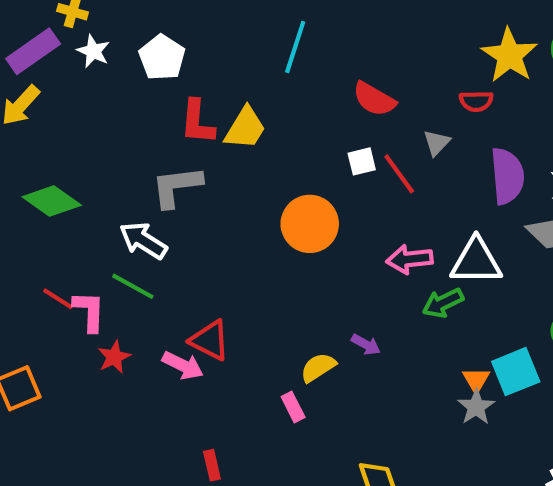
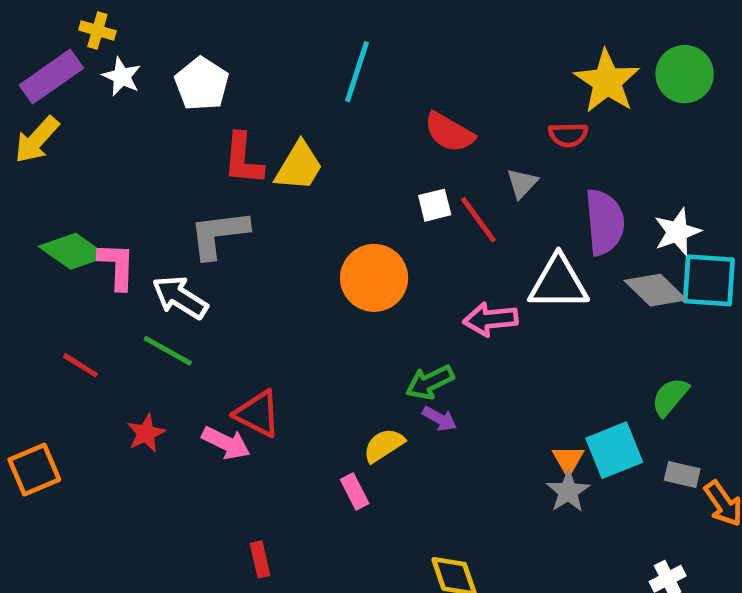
white triangle: (476, 261) -> (558, 283), moved
green arrow: (443, 303) -> (430, 382), moved
pink L-shape: (89, 311) -> (117, 266), moved

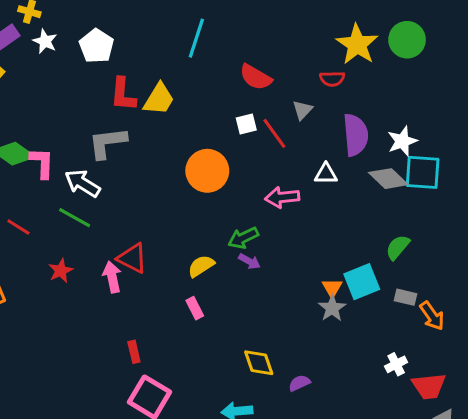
white triangle: (558, 283) -> (326, 174), size x0.6
pink arrow: (226, 443) -> (112, 277), turned -128
yellow semicircle: (384, 445) -> (201, 266), moved

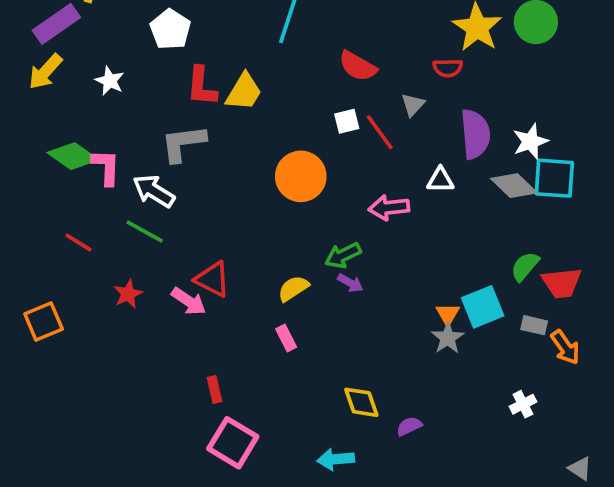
white star: (45, 41) -> (110, 81), moved
pink arrow: (112, 277) -> (189, 301), turned 136
red trapezoid: (429, 386) -> (562, 283), moved

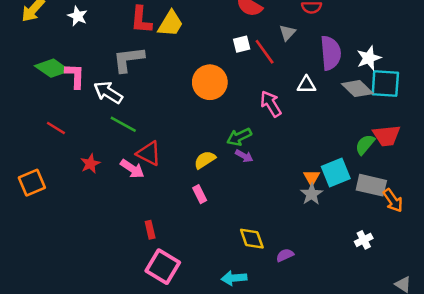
pink arrow: (389, 208) -> (271, 104), turned 64
green line: (145, 231) -> (123, 124), moved
red trapezoid: (562, 283) -> (387, 136), moved
gray rectangle: (534, 325) -> (371, 185), size x1.6

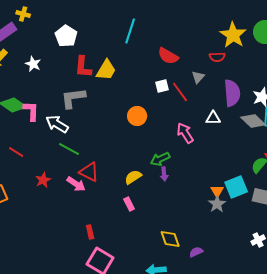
orange circle: (210, 82) -> (137, 116), size x0.7
purple arrow: (244, 156) -> (164, 174), turned 56

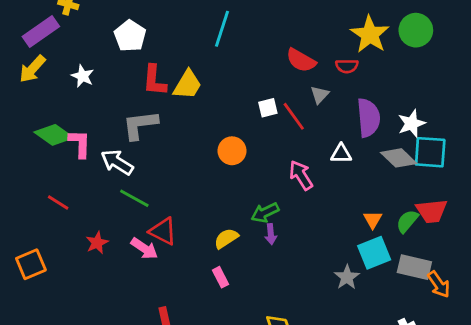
red semicircle: (168, 56) -> (301, 60), moved
orange triangle: (217, 191) -> (373, 220), moved

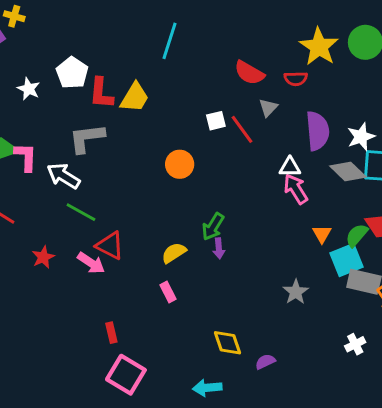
white pentagon: (130, 36) -> (72, 73), moved
pink arrow: (301, 175) -> (296, 189), moved
green arrow: (265, 213) -> (213, 227), turned -32
cyan square: (374, 253) -> (347, 260), moved

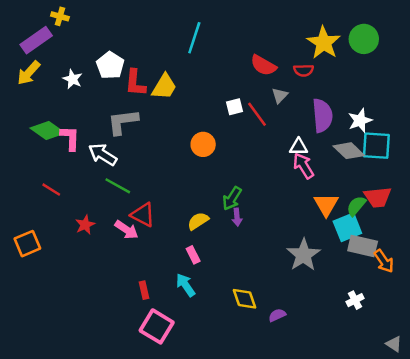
orange triangle: (322, 234) -> (326, 205), size x1.5
gray star: (296, 292) -> (304, 255), size x1.5
cyan arrow: (207, 388) -> (186, 285), moved, turned 60

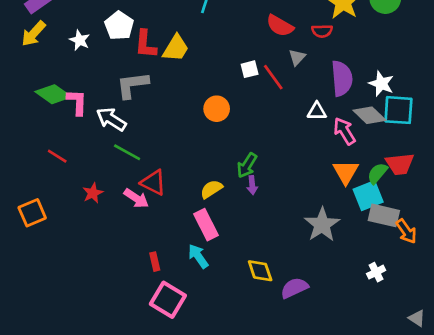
white star: (360, 121) -> (381, 84), turned -30
pink arrow: (304, 166) -> (344, 131), moved
pink rectangle: (193, 255) -> (206, 225), size x1.6
purple semicircle: (277, 315) -> (294, 288), size x1.5

